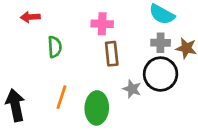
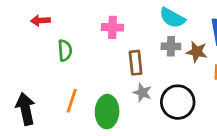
brown rectangle: (112, 54) -> (136, 63), moved
black circle: (161, 74) -> (178, 102), moved

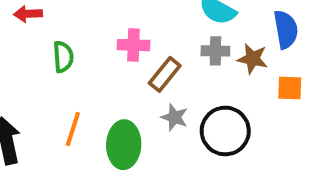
pink cross: (112, 27) -> (133, 45), moved
brown rectangle: (136, 63) -> (165, 74), turned 45

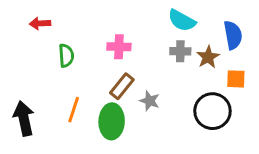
brown star: (253, 59) -> (208, 57), turned 30
brown rectangle: (165, 74) -> (122, 86), moved
black circle: (225, 131) -> (212, 111), moved

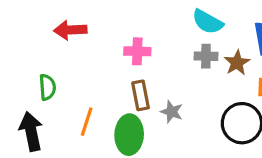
red arrow: (40, 23) -> (70, 30), moved, size x1.4
green semicircle: (66, 56) -> (47, 87), moved
brown rectangle: (122, 86) -> (141, 95), turned -50

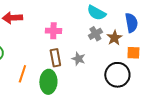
gray cross: (206, 56) -> (95, 34), turned -32
gray star: (172, 112) -> (78, 59), moved

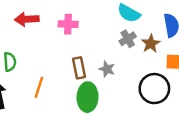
pink cross: (53, 31) -> (68, 24), moved
green ellipse: (48, 82) -> (88, 97), moved

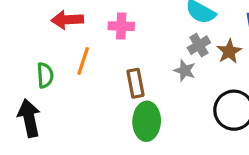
gray star: (107, 69) -> (185, 71), moved
orange line: (39, 87) -> (83, 61), moved

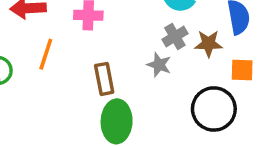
brown star: (229, 51) -> (209, 44), turned 30

